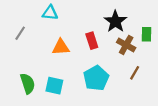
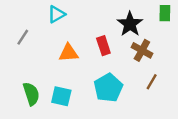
cyan triangle: (50, 13) -> (56, 14), turned -35
green rectangle: (146, 34) -> (165, 13), moved

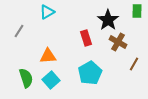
orange triangle: (69, 53) -> (48, 56), moved
brown line: (152, 82) -> (134, 64), moved
cyan square: (61, 96) -> (51, 80), turned 36

